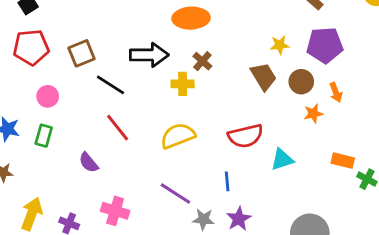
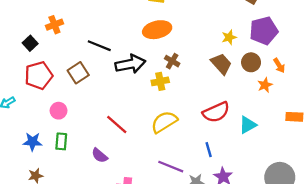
black line: (111, 85) -> (99, 46), moved

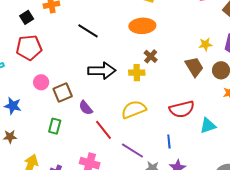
black arrow: (130, 64) -> (102, 71), moved
brown square: (78, 73) -> (63, 93), moved
red line: (117, 124) -> (104, 130), moved
green rectangle: (61, 141) -> (55, 126), moved
purple semicircle: (100, 155) -> (86, 108), moved

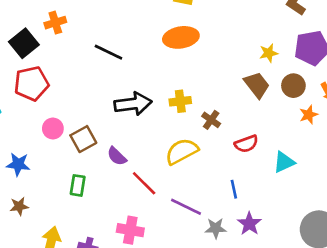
black square: (27, 17) -> (24, 43), size x1.5
brown cross: (151, 56) -> (211, 120), moved
red semicircle: (182, 109) -> (246, 144), size x0.7

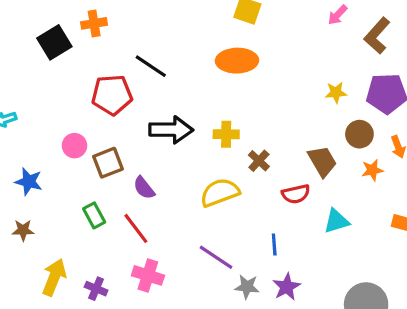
red pentagon: (31, 84) -> (112, 95), moved
brown trapezoid: (257, 85) -> (322, 161), moved
red line: (144, 183) -> (136, 228), moved
green rectangle: (78, 185) -> (94, 215), turned -45

